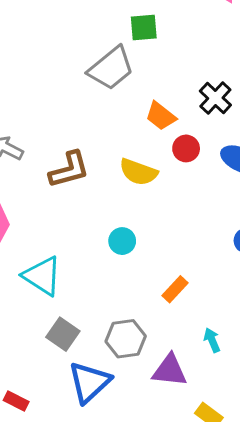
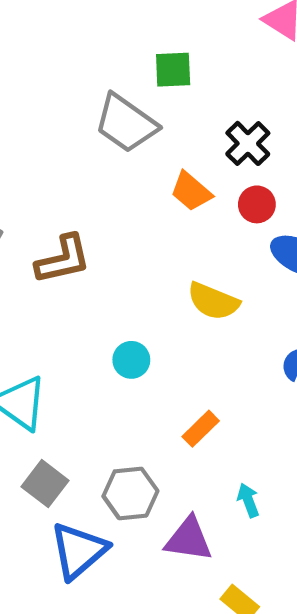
gray trapezoid: (111, 68) -> (126, 123), turned 72
black cross: (215, 98) -> (248, 143), moved
red circle: (186, 148) -> (257, 204), moved
yellow semicircle: (138, 172) -> (213, 301), moved

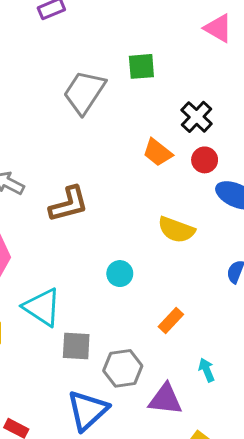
gray trapezoid: (126, 123) -> (84, 92), moved, turned 90
gray square: (45, 484) -> (76, 346), moved, turned -32

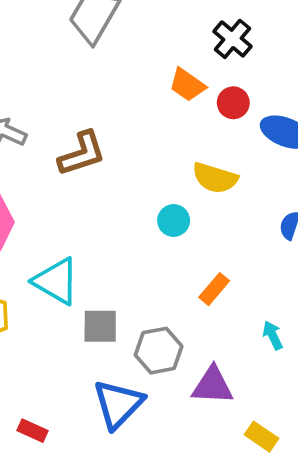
red circle: (205, 160) -> (233, 103), moved
cyan circle: (120, 274) -> (174, 220), moved
cyan arrow: (207, 370) -> (273, 335), moved

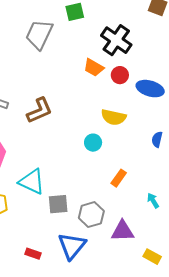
black cross: (232, 39) -> (116, 40), size x1.4
red rectangle: (32, 431) -> (33, 254), moved

